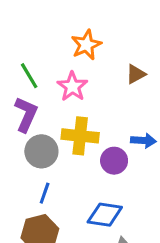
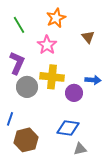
brown triangle: (136, 74) -> (88, 37), turned -40
green line: (29, 76) -> (19, 25), moved
blue line: (45, 193) -> (10, 119), moved

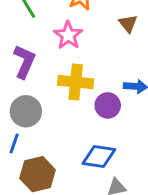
gray circle: (27, 87) -> (26, 111), moved

